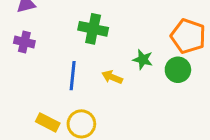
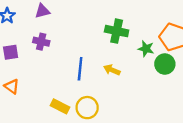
green cross: (93, 29) -> (117, 31), moved
green star: (143, 60) -> (146, 49), moved

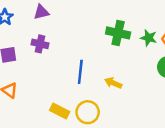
green star: (146, 49) -> (149, 38), moved
yellow arrow: (112, 70) -> (113, 83), moved

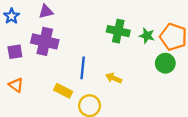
purple cross: (40, 44) -> (45, 41), size x1.6
yellow rectangle: (60, 111) -> (63, 91), moved

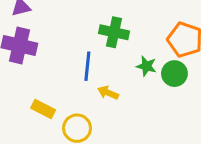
green star: (147, 36) -> (146, 66), moved
blue line: (83, 68) -> (87, 66), moved

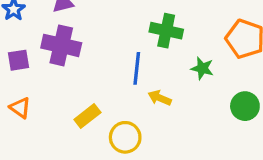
green circle: (174, 74) -> (245, 106), moved
yellow rectangle: (43, 109) -> (87, 116), turned -65

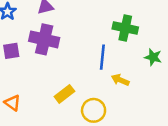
orange triangle: (20, 108) -> (12, 103), moved

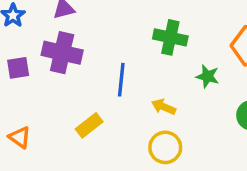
blue line: (102, 57) -> (121, 80), moved
yellow circle: (94, 110) -> (165, 147), moved

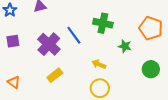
purple cross: (62, 53) -> (49, 44), moved, turned 30
blue line: (121, 80) -> (74, 35), moved, turned -42

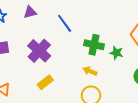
green cross: (103, 23) -> (94, 45), moved
blue line: (74, 35) -> (65, 23), moved

